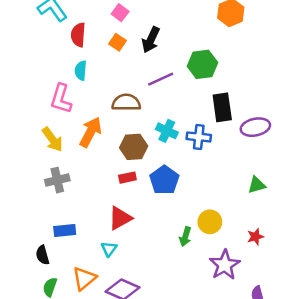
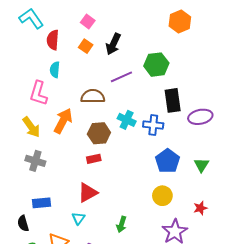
gray cross: (57, 180) -> (35, 161), turned 30
blue pentagon: (164, 180) -> (168, 161), moved
green triangle: (257, 185) -> (201, 165), turned -42
green arrow: (185, 237) -> (121, 224), moved

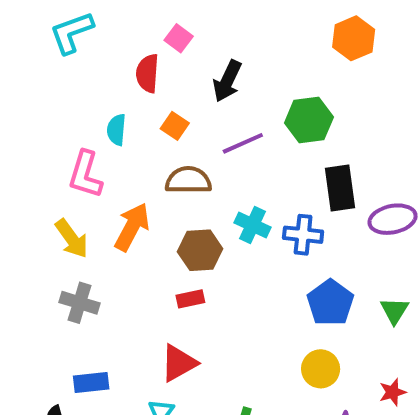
cyan L-shape: (31, 18) -> (72, 32), turned -75
red semicircle: (53, 40) -> (148, 73), moved
orange square: (86, 46) -> (175, 126), moved

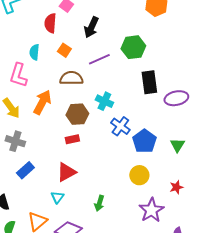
blue cross: (303, 235) -> (120, 126), moved, turned 30
blue rectangle: (91, 382) -> (25, 170), moved, turned -36

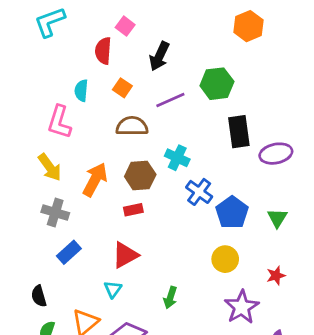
orange arrow: (42, 102) -> (95, 180), moved

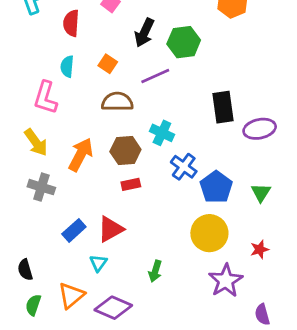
red semicircle: (103, 51) -> (71, 23), moved
green hexagon: (217, 84) -> (184, 42), moved
red rectangle: (133, 210) -> (131, 184), moved
blue rectangle: (69, 252) -> (74, 230), moved
yellow circle: (225, 259) -> (209, 233), size x1.4

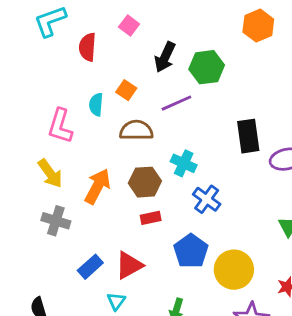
cyan semicircle: (67, 66) -> (96, 104), moved
blue pentagon: (216, 187) -> (191, 251), moved

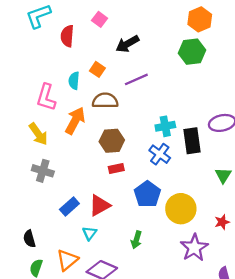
black arrow: (165, 57) -> (127, 44), turned 35
green hexagon: (207, 67) -> (192, 52), moved
black rectangle: (248, 136) -> (192, 141), moved
cyan cross: (184, 163) -> (165, 126), moved, turned -36
orange arrow: (98, 186) -> (75, 121), moved

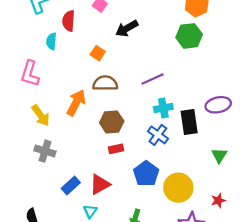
purple line: (136, 79) -> (153, 79), moved
cyan semicircle: (74, 81) -> (51, 41), moved
pink L-shape: (46, 97) -> (30, 74), moved

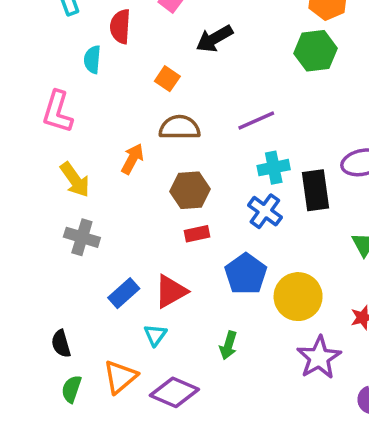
orange arrow: (76, 103) -> (132, 159), size x0.7

